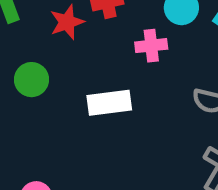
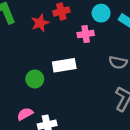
green circle: (31, 80) -> (35, 79), moved

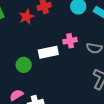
pink cross: (86, 34) -> (70, 41), moved

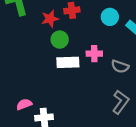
green circle: (24, 65) -> (60, 40), moved

